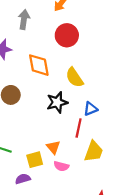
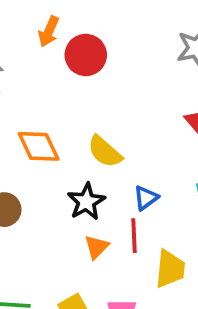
red circle: (67, 35) -> (86, 55), moved
orange triangle: (53, 147) -> (97, 247), moved, turned 40

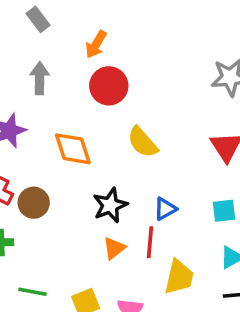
red circle: (86, 55) -> (109, 86), moved
yellow semicircle: (105, 152) -> (143, 142), moved

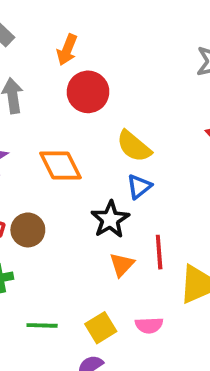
blue triangle: (165, 209) -> (139, 187), moved

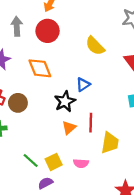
red circle: (88, 92) -> (48, 31), moved
yellow semicircle: (134, 146) -> (95, 46), moved
green line: (42, 325) -> (31, 160), moved, turned 35

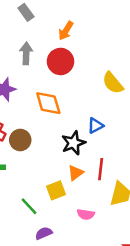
yellow square: (54, 162) -> (56, 190), moved

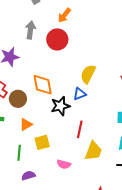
yellow semicircle: (113, 83) -> (88, 74), moved, turned 60
orange diamond: (48, 103) -> (43, 85), moved
orange triangle: (76, 173) -> (26, 124), moved
green line: (29, 206) -> (19, 153), turned 42

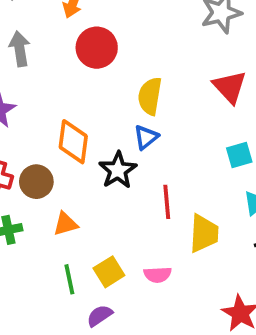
red circle: (57, 39) -> (97, 48), moved
orange diamond: (43, 85) -> (73, 142), turned 35
orange triangle: (26, 124) -> (65, 224), turned 32
yellow square: (42, 142) -> (109, 272), moved

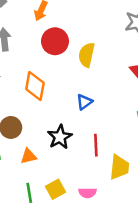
yellow semicircle: (150, 96) -> (87, 55), moved
orange diamond: (73, 142) -> (35, 86), moved
black star: (118, 170) -> (60, 137), moved

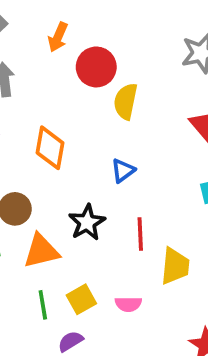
red circle: (55, 41) -> (96, 67), moved
orange triangle: (29, 156) -> (41, 251), size x1.5

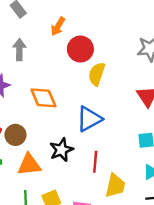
orange diamond: (50, 148) -> (43, 98), turned -40
blue triangle: (123, 171) -> (89, 119), size x1.6

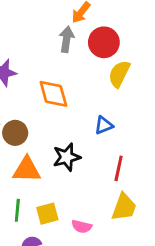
gray arrow: (19, 50) -> (67, 39), moved
blue triangle: (89, 119) -> (104, 125), size x0.6
red line: (95, 162) -> (119, 168), moved

